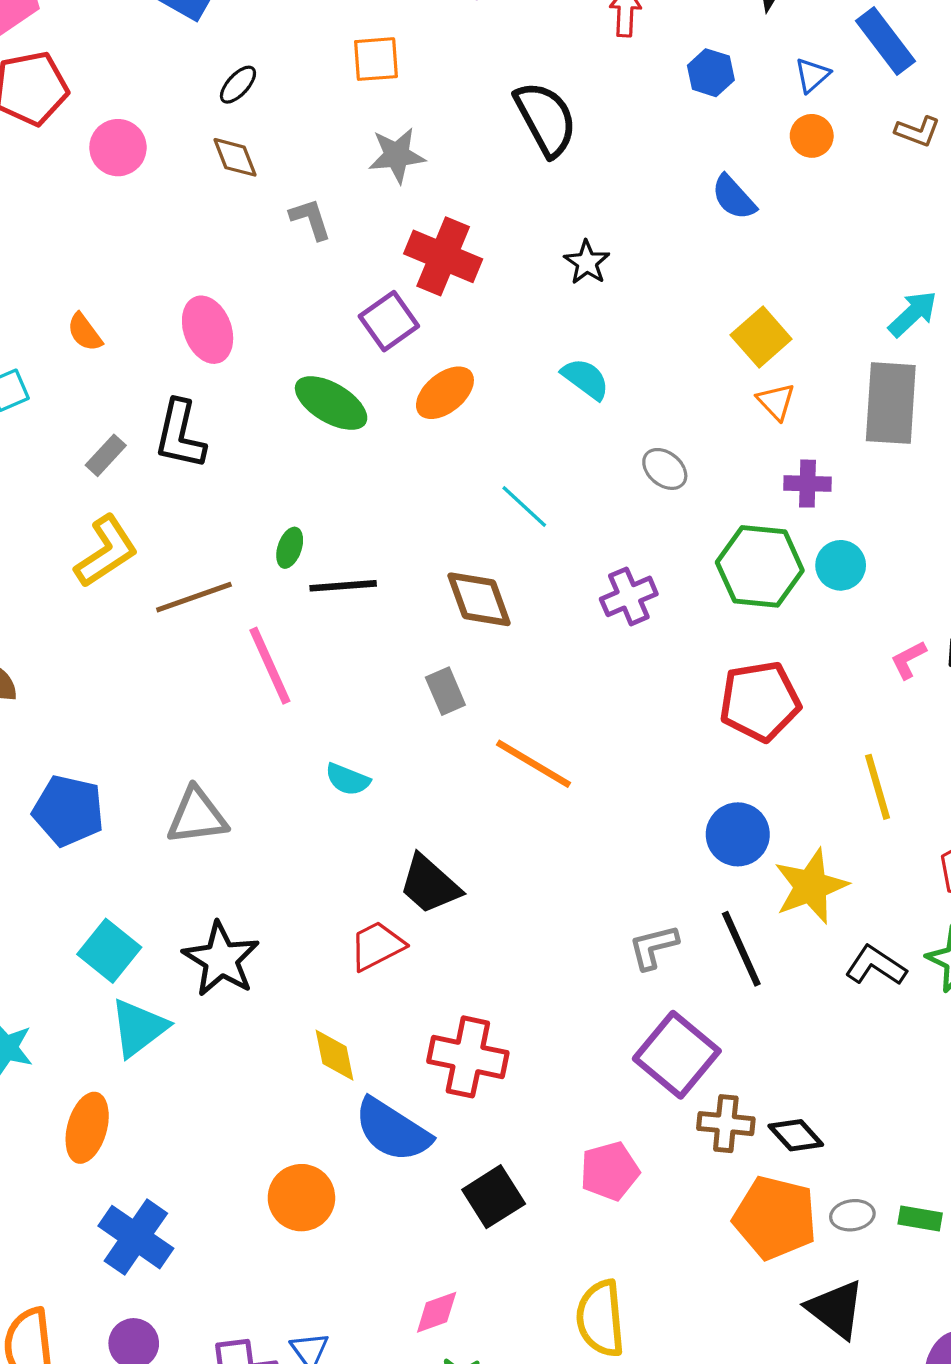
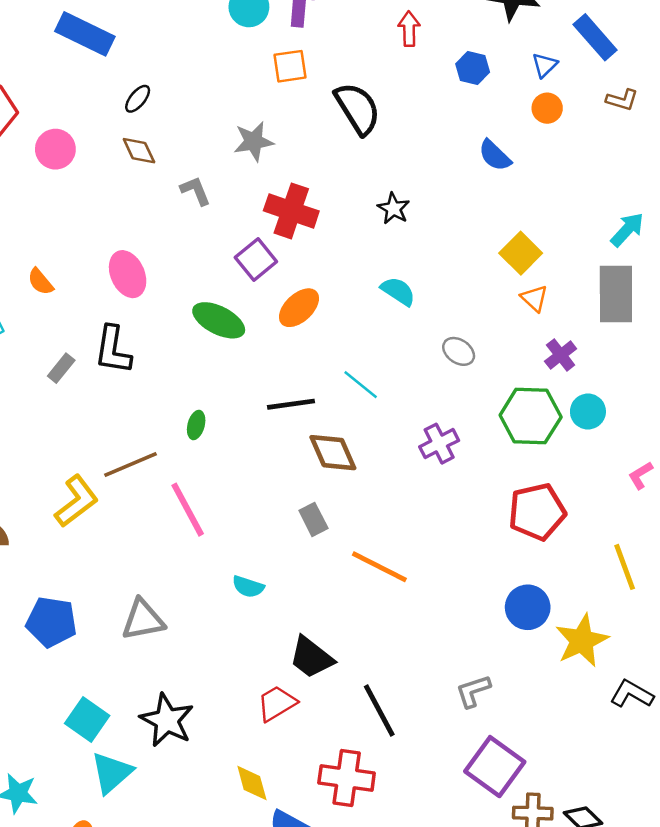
orange square: (376, 59) -> (290, 66), moved
purple cross: (807, 484) -> (561, 355), turned -36
yellow L-shape: (106, 551) -> (77, 501), moved
black line: (343, 586) -> (291, 404), moved
black line: (741, 949) -> (379, 711), moved

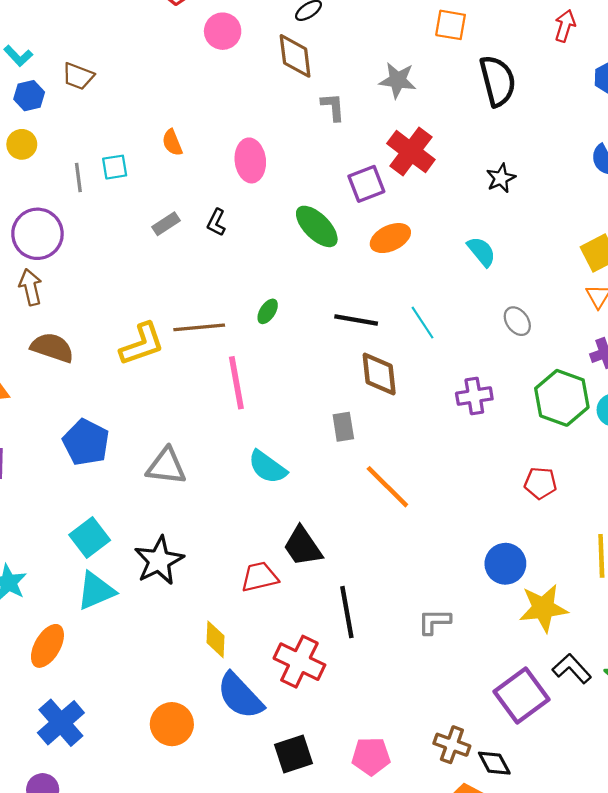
brown diamond: (139, 151) -> (295, 56), size x1.4
black L-shape: (113, 350) -> (216, 222), size x0.6
red pentagon: (537, 512) -> (540, 483), size x0.6
cyan semicircle: (248, 587) -> (267, 467), size x1.4
purple square: (495, 767) -> (522, 696), moved

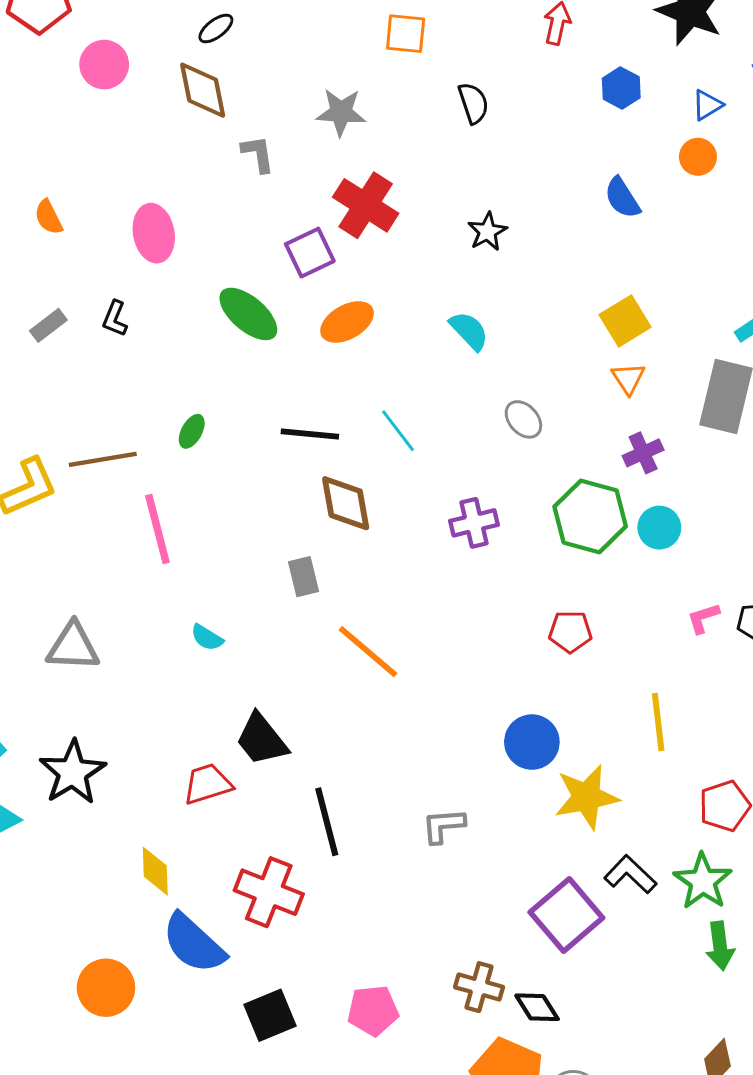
black semicircle: (498, 81) -> (473, 103), size x0.6
cyan semicircle: (267, 467) -> (207, 638), size x0.6

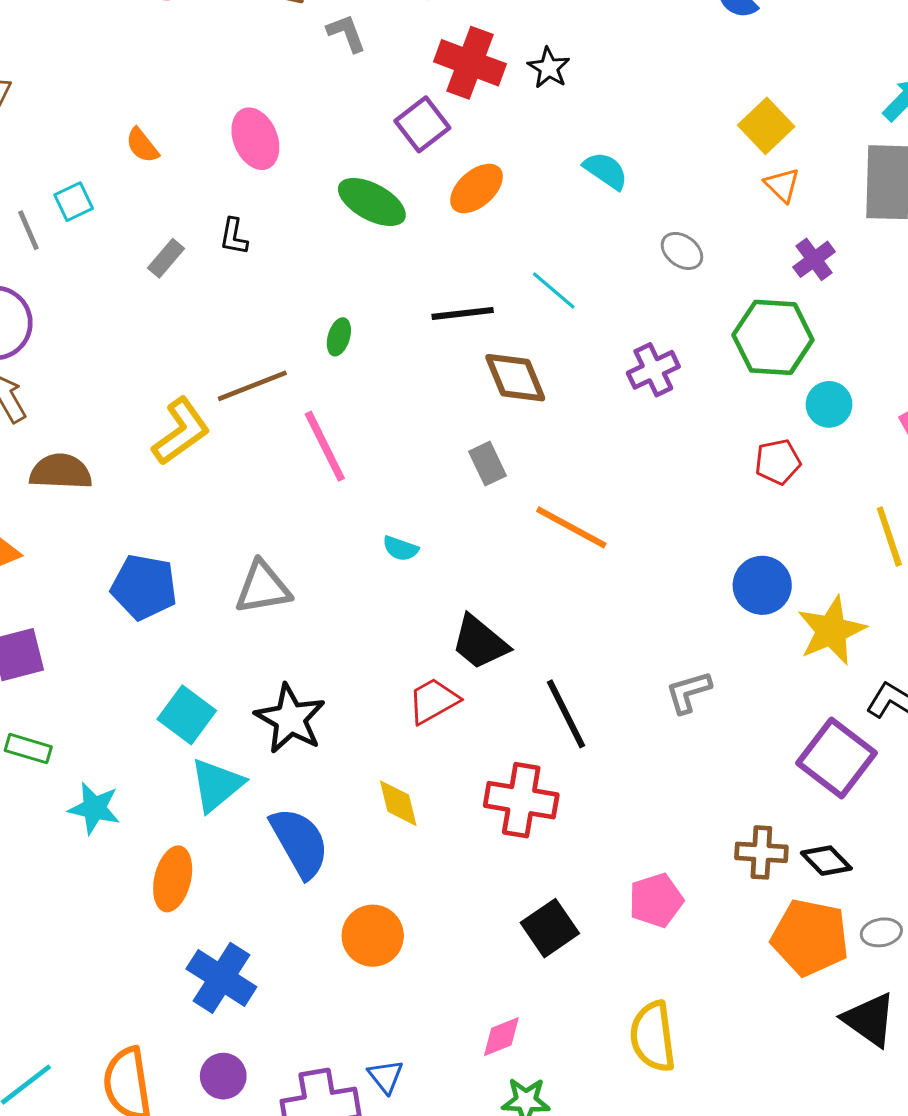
black star: (487, 232) -> (549, 68), moved
cyan circle: (659, 528) -> (829, 404), moved
blue semicircle: (194, 943) -> (300, 843), moved, turned -150

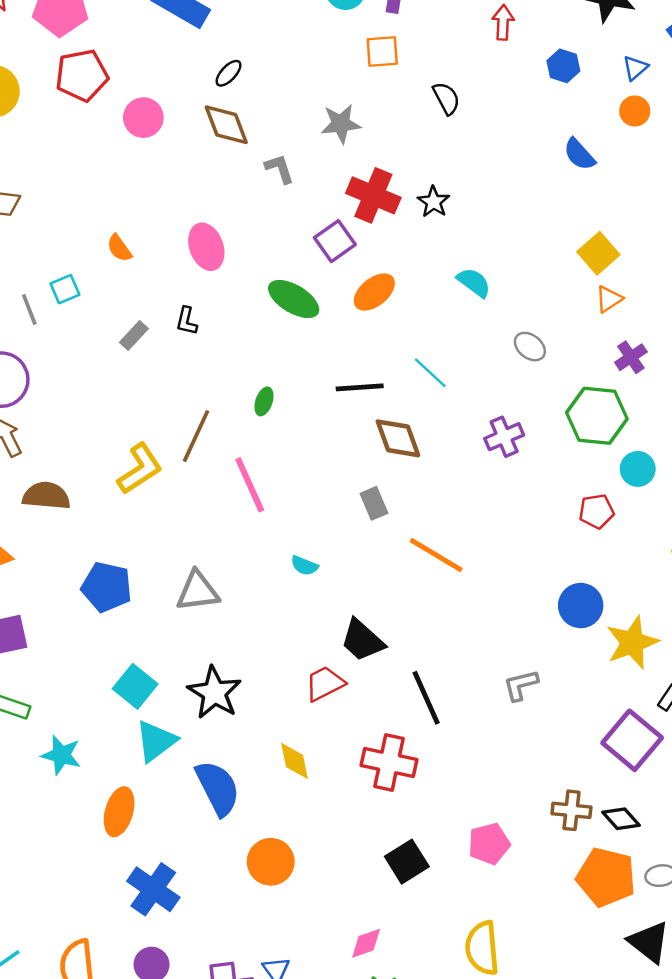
orange triangle: (782, 185) -> (609, 299), turned 40
brown line: (252, 386) -> (196, 436), turned -46

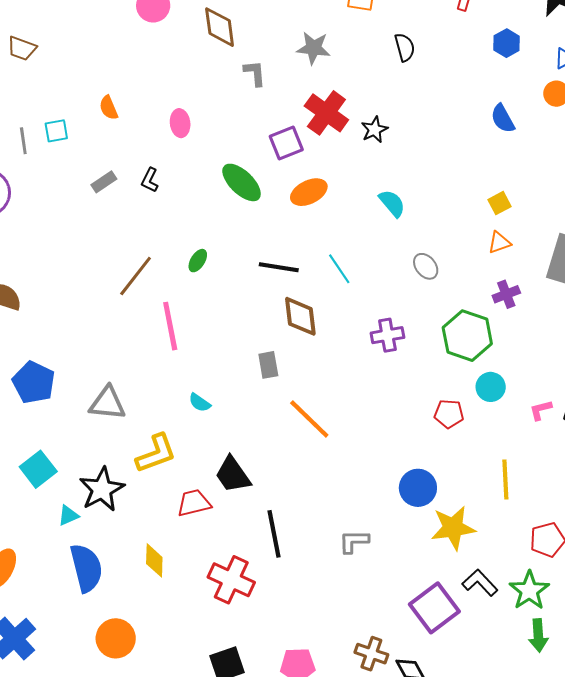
pink ellipse: (206, 247) -> (180, 123), size x0.7
yellow square: (598, 253) -> (499, 203), size x0.7
yellow L-shape: (140, 469) -> (156, 453), moved
cyan triangle: (156, 741) -> (68, 515), moved, size x0.6

